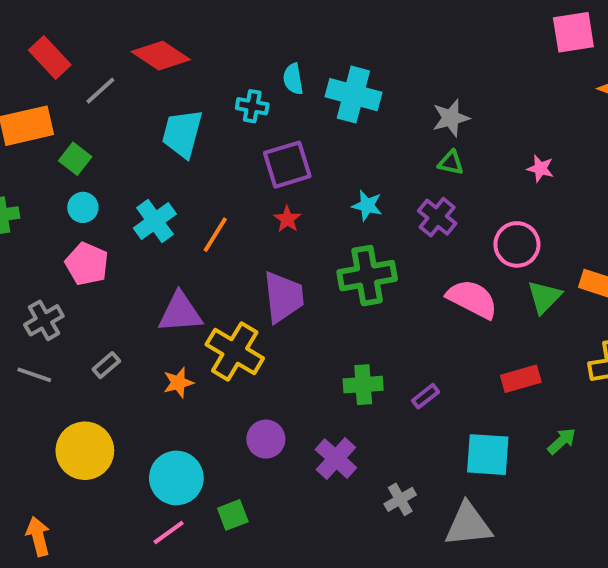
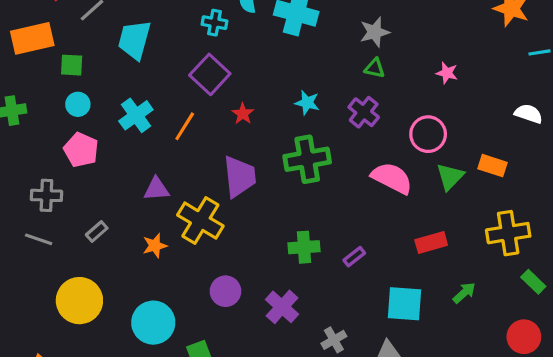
cyan trapezoid: (182, 133) -> (134, 40), moved
green square: (75, 159) -> (72, 65), turned -35
purple square: (287, 165) -> (210, 74), moved, turned -30
purple triangle: (180, 313) -> (156, 189), size x0.7
gray cross: (44, 320) -> (46, 195), turned 32

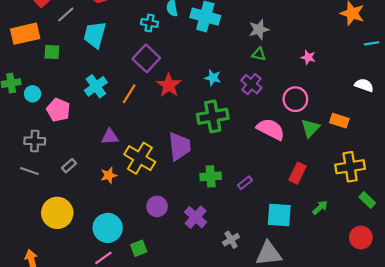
cyan circle: (78, 104) -> (33, 94), moved
red star: (243, 114) -> (169, 85), size x1.6
purple trapezoid: (240, 177) -> (180, 146), moved
red rectangle: (431, 242) -> (298, 173), turned -48

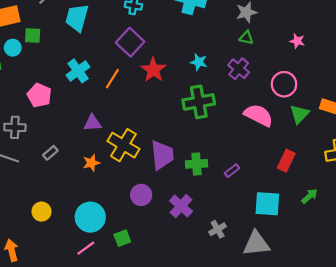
cyan circle: (33, 94) -> (13, 48), moved
purple trapezoid: (180, 146) -> (162, 155), moved
yellow circle: (57, 213) -> (42, 212), moved, size x0.6

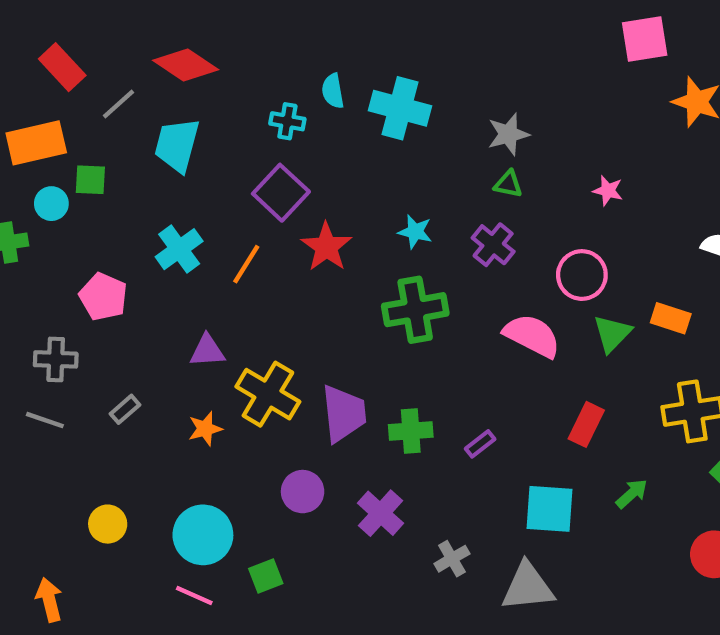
pink line: (86, 248) -> (194, 595), turned 60

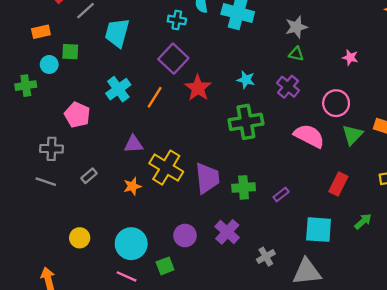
orange rectangle: (36, 143) -> (41, 32), size x0.6
purple circle: (303, 492) -> (185, 235), moved

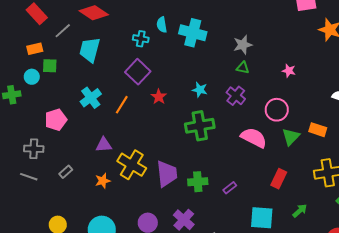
orange rectangle: (41, 32) -> (35, 49), moved
red star: (198, 88) -> (159, 97), size x0.7
pink pentagon: (77, 115) -> (56, 120), turned 30

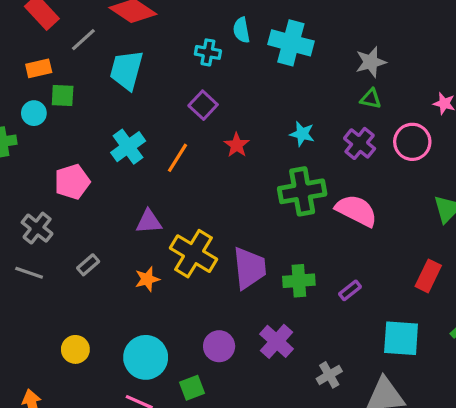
purple square: (138, 72) -> (203, 105), size x0.7
pink circle: (277, 110) -> (412, 142), moved
pink semicircle: (254, 138) -> (356, 210), moved
gray cross: (34, 149) -> (37, 228), turned 36

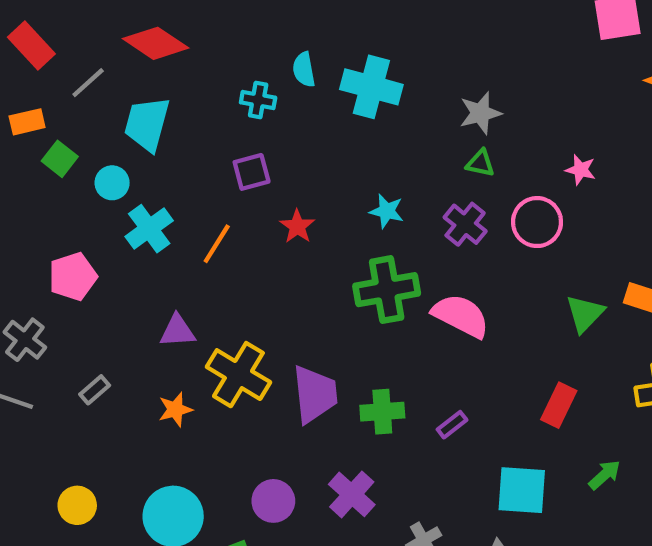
green square: (63, 96) -> (60, 159), turned 35
purple square: (203, 105) -> (252, 172), turned 32
cyan circle: (34, 113) -> (112, 183), moved

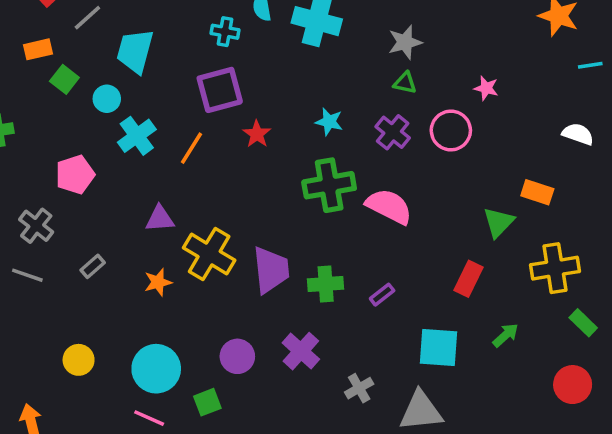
purple square: (252, 172) -> (220, 90), size x1.5
green triangle: (585, 314) -> (498, 222), moved

